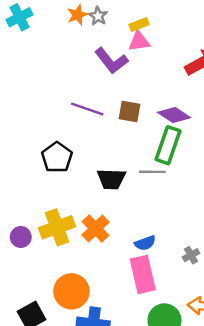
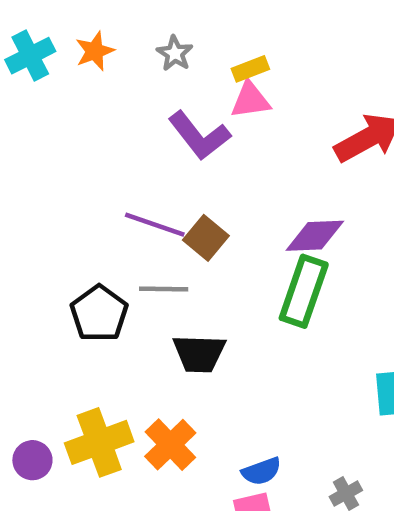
orange star: (77, 15) -> (95, 51), moved
brown square: (129, 111) -> (206, 238), moved, turned 30
purple diamond: (174, 115) -> (315, 236), turned -36
gray line: (152, 172) -> (164, 289), moved

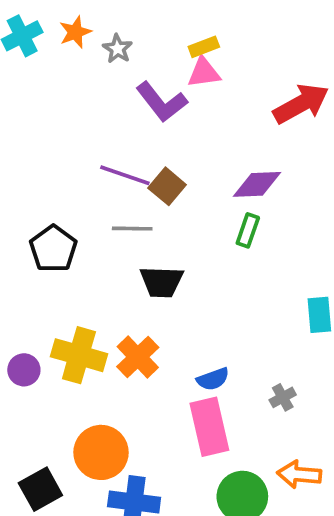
gray star: (175, 53) -> (118, 49), moved
green rectangle: (304, 291) -> (248, 230), size x0.6
black pentagon: (99, 313) -> (53, 249), moved
yellow cross: (99, 442) -> (79, 355), turned 36

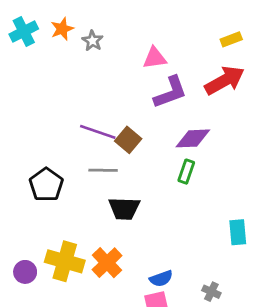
yellow rectangle: (204, 47) -> (231, 39), moved
purple L-shape: (162, 102) -> (170, 92), moved, turned -72
gray cross: (283, 397) -> (211, 292), turned -36

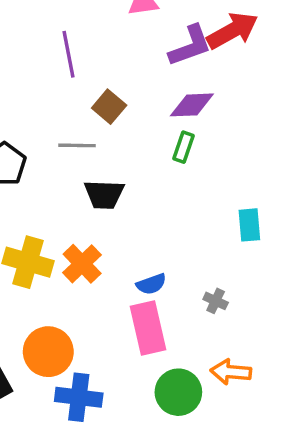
purple L-shape: (170, 92) -> (190, 46), moved
purple line: (98, 132) -> (69, 54), moved, turned 60

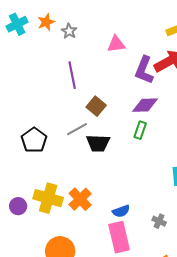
purple L-shape: (190, 46) -> (144, 70), turned 132
gray line: (77, 145) -> (77, 129), turned -30
black trapezoid: (104, 194) -> (98, 143), moved

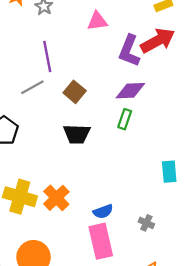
gray line: (77, 129) -> (32, 87), moved

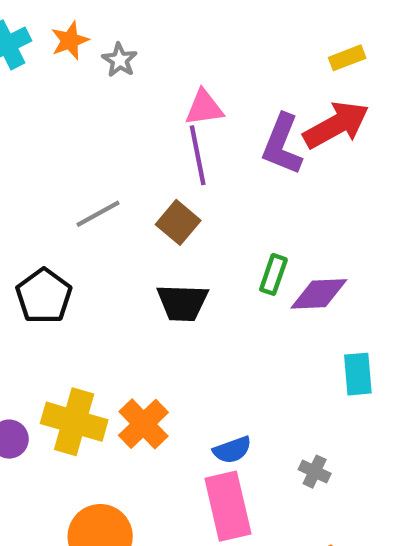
pink triangle: (97, 21) -> (204, 108), moved
purple line: (47, 56) -> (198, 155), moved
purple diamond: (130, 91) -> (319, 294), moved

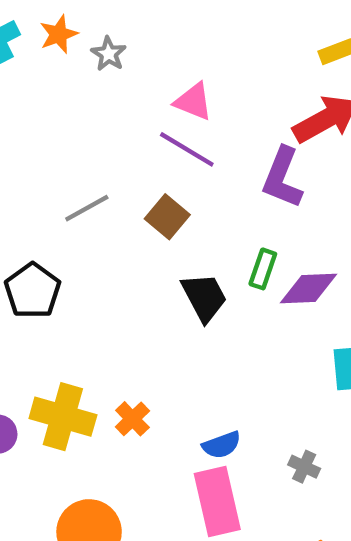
pink triangle: (204, 108) -> (193, 102), turned 30
purple L-shape: (282, 144) -> (282, 178), moved
purple line: (198, 155) -> (187, 149), turned -48
black trapezoid: (182, 303) -> (204, 297), moved, turned -120
orange cross: (143, 424) -> (132, 419), size x0.7

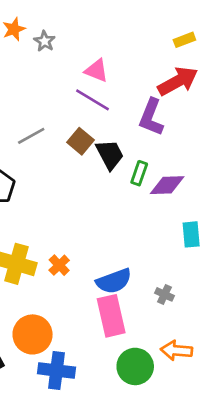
black trapezoid: (204, 297) -> (110, 154), moved
blue semicircle: (222, 445) -> (114, 281), size x1.5

